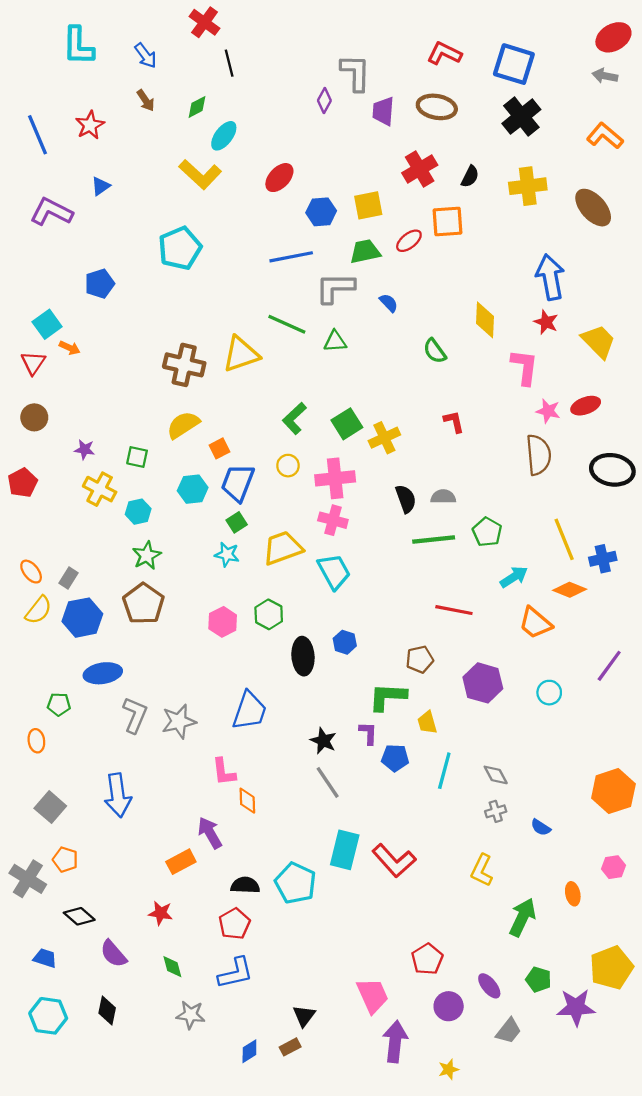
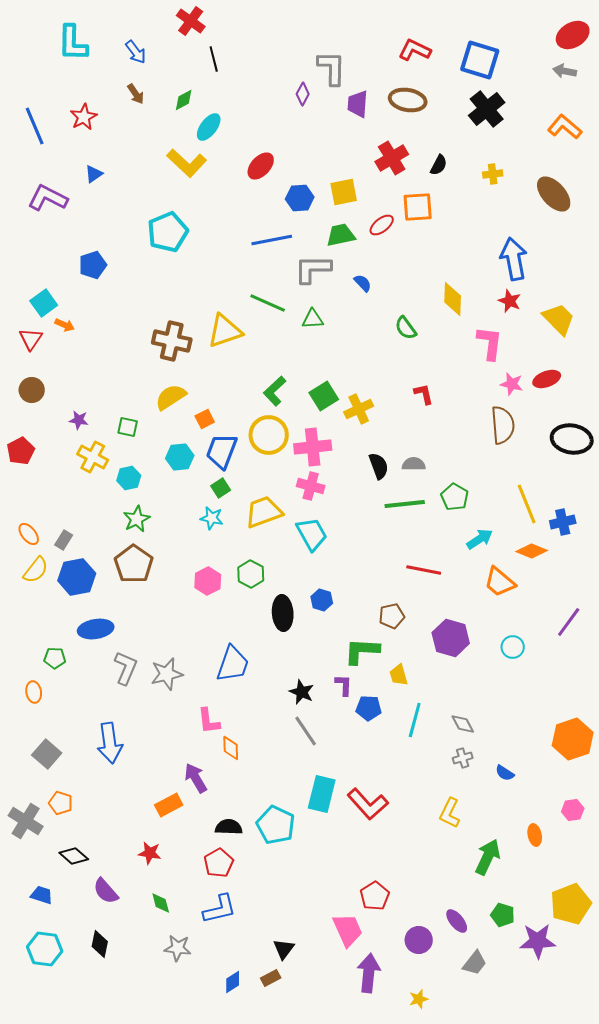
yellow cross: (528, 186) -> (493, 174), size x0.6
yellow circle: (288, 466) -> (269, 435), size x1.8
red pentagon: (427, 959) -> (375, 896), moved

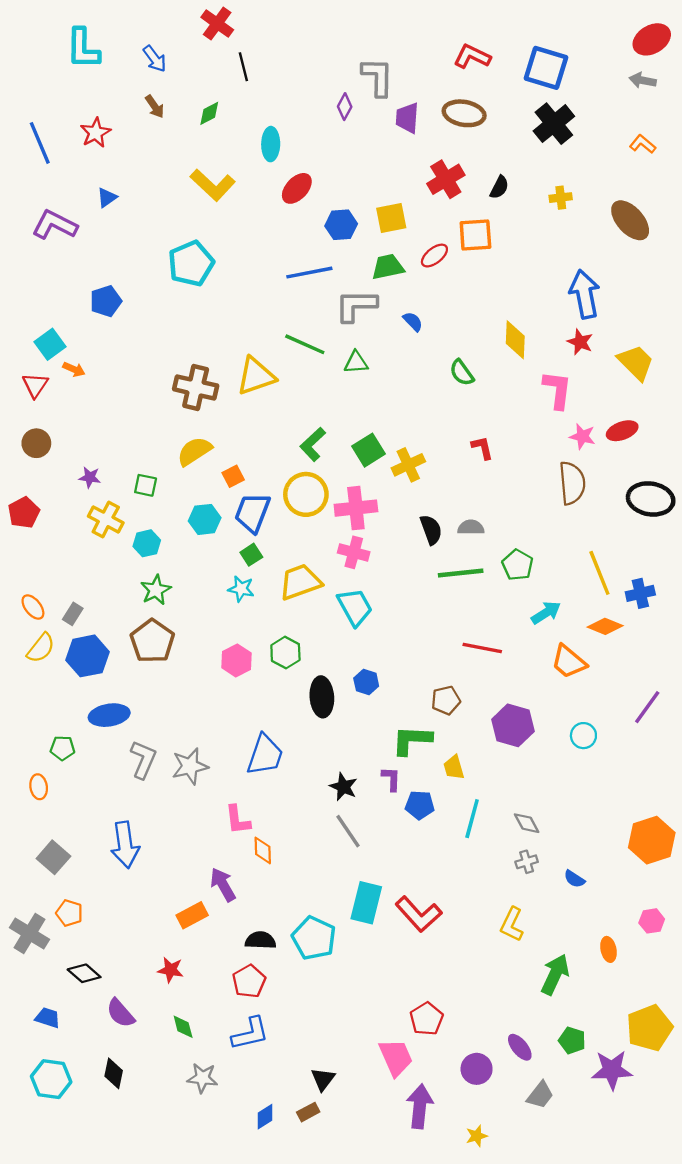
cyan ellipse: (209, 127) -> (271, 144), moved, turned -36
orange L-shape: (565, 127) -> (643, 144), size x0.7

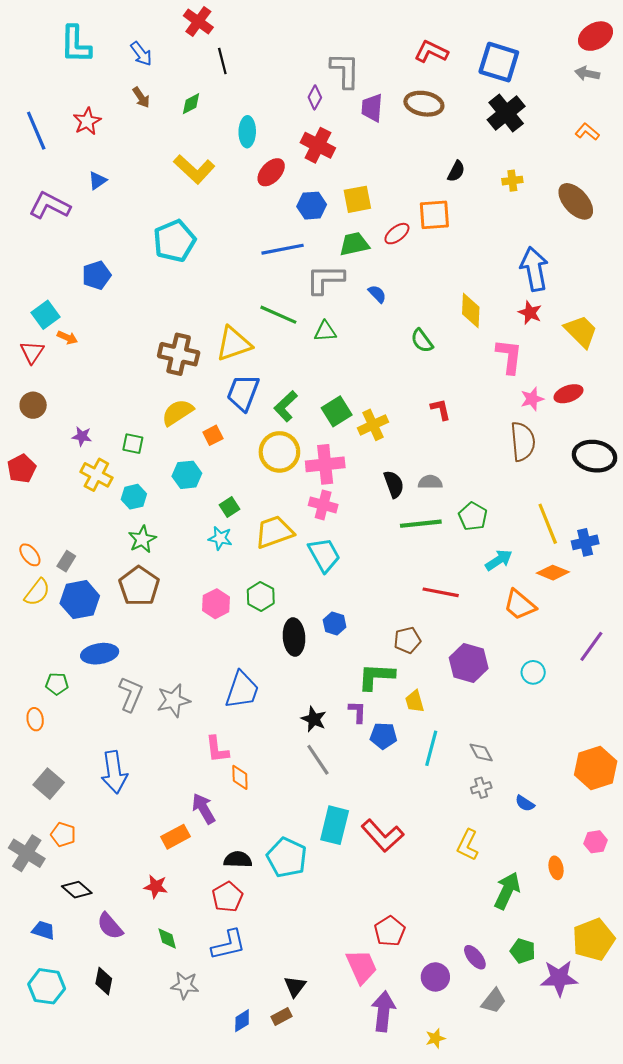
red cross: (446, 179) -> (318, 145), moved, turned -32
pink star: (582, 436) -> (532, 399), turned -30
blue trapezoid: (252, 513) -> (243, 393), moved

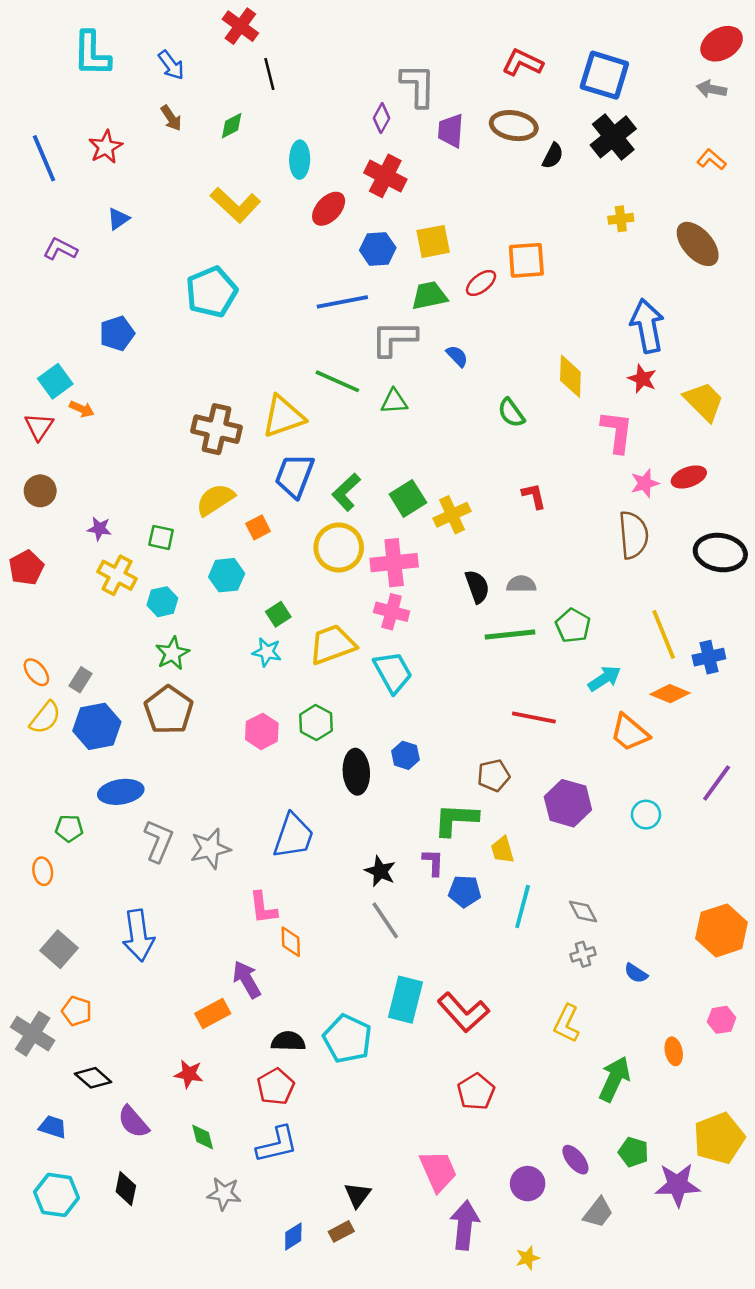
black semicircle: (456, 171) -> (553, 156), moved
purple L-shape: (50, 206) -> (60, 249), size x0.7
red pentagon: (390, 931) -> (476, 1092), moved

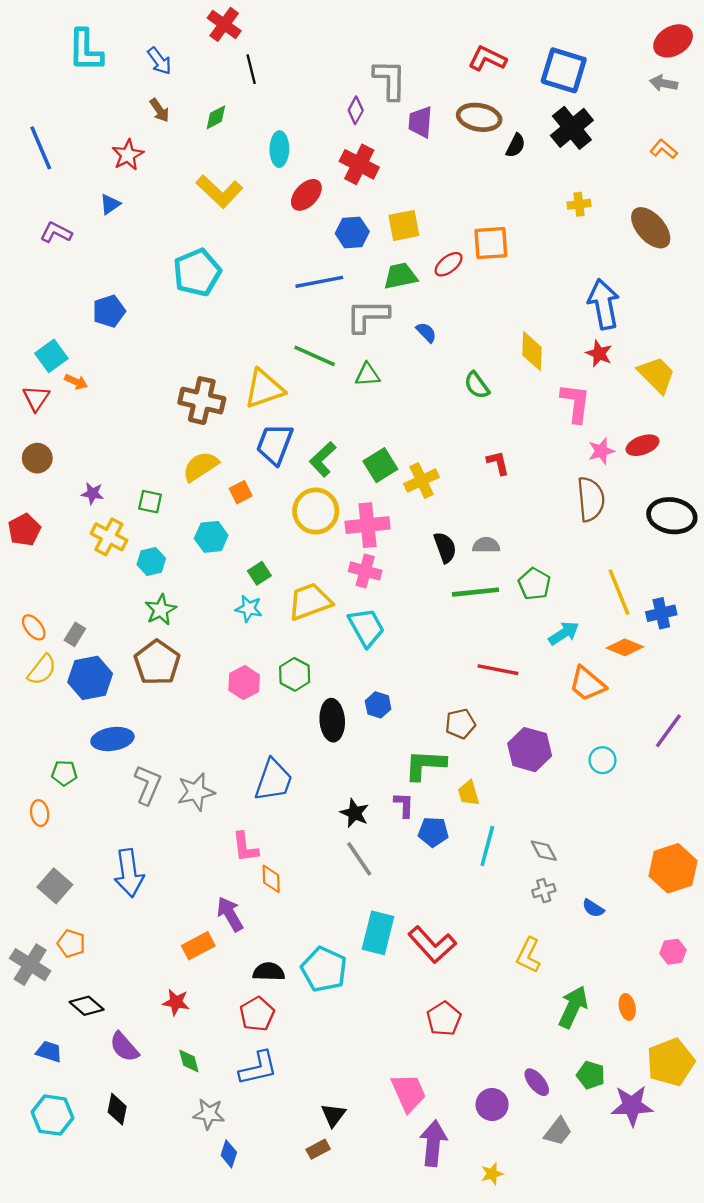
red star: (106, 147) -> (128, 155), moved
orange ellipse: (674, 1051) -> (627, 1007), moved
blue diamond: (293, 1236) -> (229, 1154), moved, turned -40

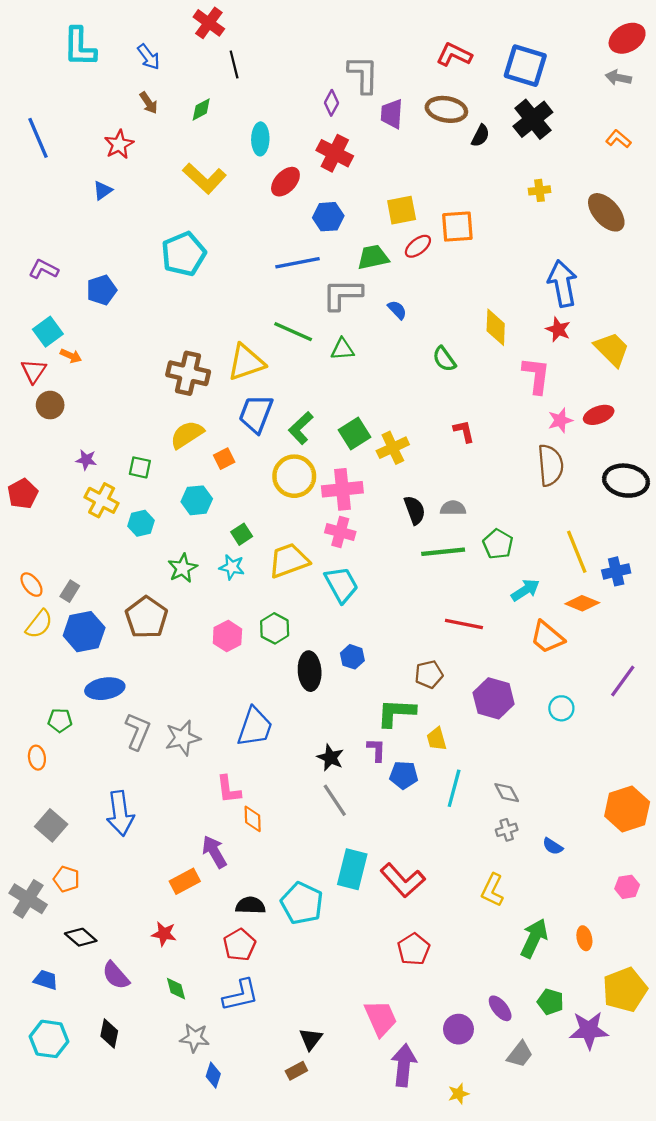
yellow square: (404, 225) -> (402, 210), moved
purple L-shape: (56, 232) -> (44, 269), moved
brown circle: (37, 458) -> (50, 405), moved
green star: (161, 610) -> (183, 568), moved

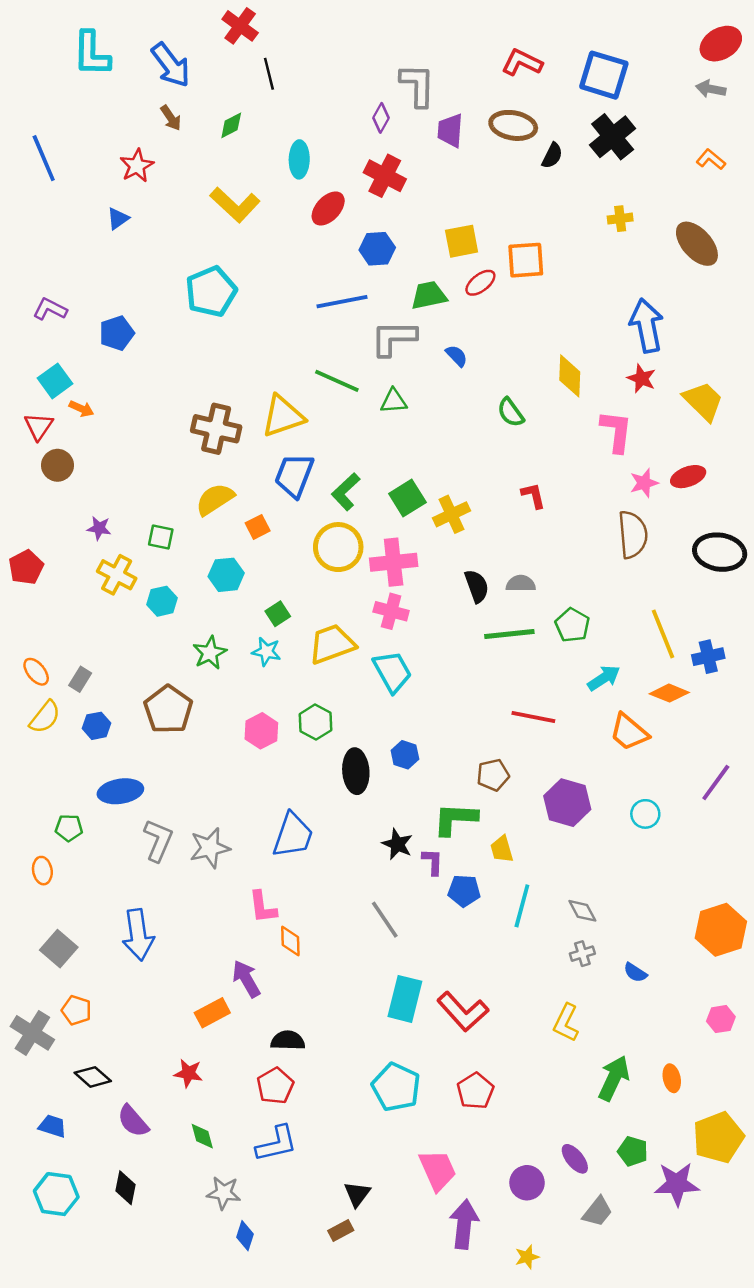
blue arrow: (149, 57) -> (171, 65), size x1.5
blue hexagon: (84, 632) -> (97, 726), size x0.6
black star: (330, 758) -> (397, 844), moved
cyan pentagon: (302, 903) -> (396, 1087), moved

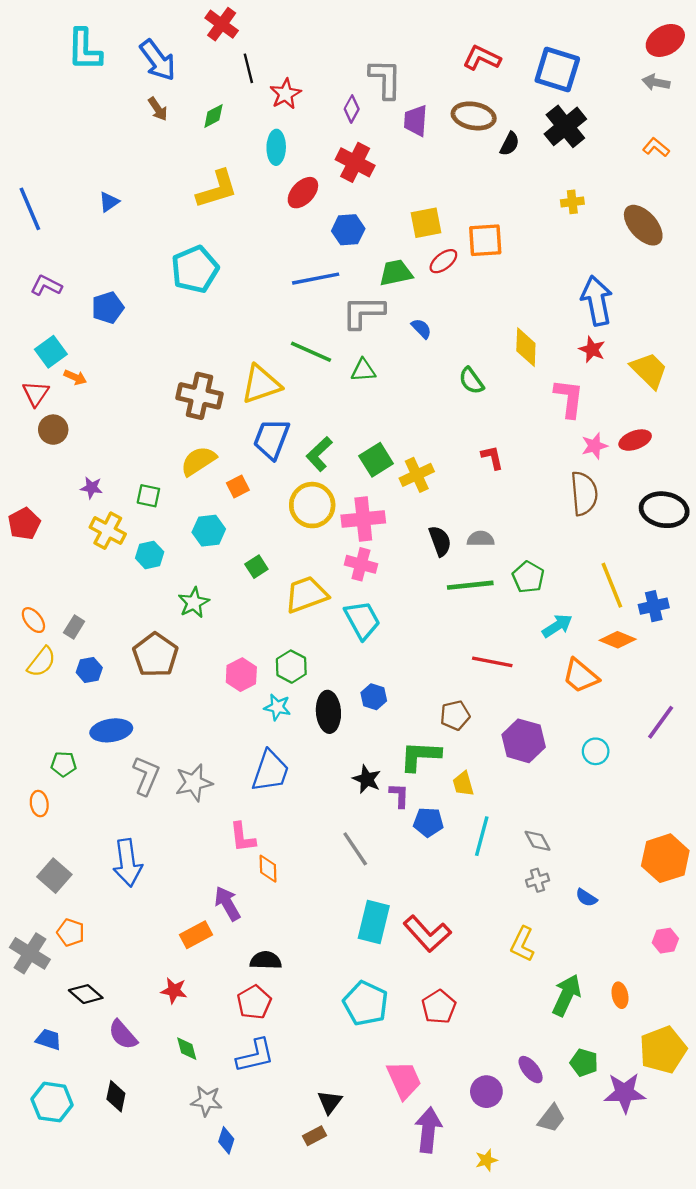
blue line: (44, 158) -> (30, 209), moved
red star: (137, 166) -> (285, 94), moved
yellow L-shape: (235, 205) -> (217, 189), turned -60
cyan star: (266, 652) -> (277, 707), moved

